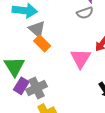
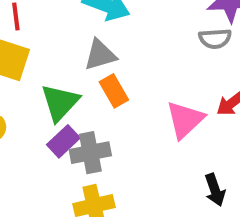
gray triangle: (37, 29) -> (100, 55), moved, turned 48
orange rectangle: (42, 43) -> (114, 91), moved

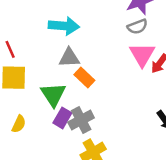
gray triangle: (100, 55) -> (69, 58), turned 30
pink triangle: (185, 120) -> (142, 55), moved

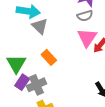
gray triangle: (69, 58) -> (40, 26), moved, turned 42
orange rectangle: (84, 77) -> (49, 57), moved

